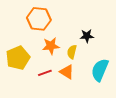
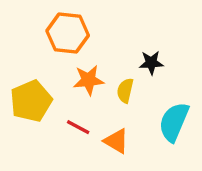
orange triangle: (67, 72) -> (116, 141), moved
red line: (45, 73) -> (78, 127), turned 48

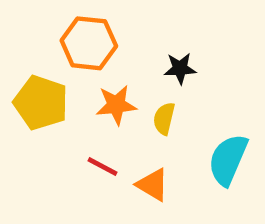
black star: (151, 63) -> (180, 68), moved
yellow pentagon: (31, 101) -> (41, 103), moved, turned -30

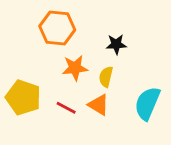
yellow pentagon: (41, 103) -> (23, 97), moved
orange triangle: (153, 185) -> (99, 105), moved

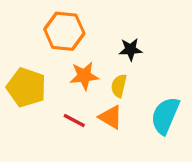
yellow pentagon: (23, 97) -> (26, 87), moved

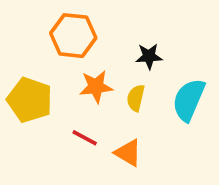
cyan semicircle: (165, 116) -> (189, 100), moved
orange triangle: (111, 117) -> (128, 153), moved

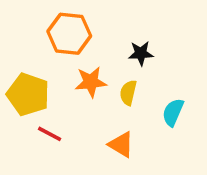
cyan semicircle: (189, 100) -> (173, 112), moved, size x0.7
red line: (85, 138) -> (50, 134), moved

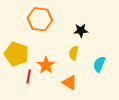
orange star: (91, 82) -> (46, 65), moved, turned -30
red line: (50, 134) -> (29, 76), turned 72

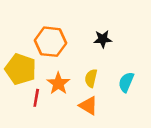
orange hexagon: (40, 19) -> (51, 42), moved
yellow semicircle: (74, 53) -> (91, 78), moved

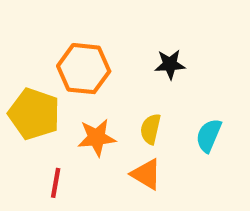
orange star: (58, 83) -> (97, 138), turned 30
red line: (36, 98) -> (56, 183), moved

